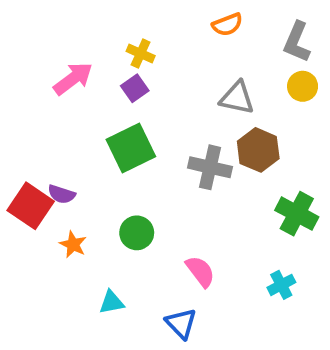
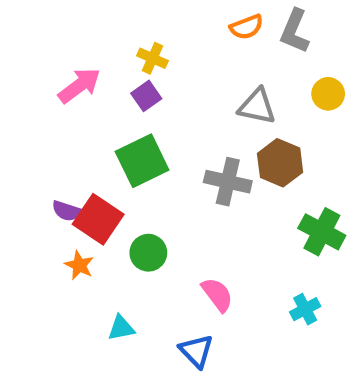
gray L-shape: (297, 42) -> (295, 31), moved
red square: (31, 206) -> (98, 219), moved

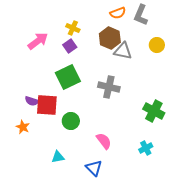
brown hexagon: (280, 163) -> (110, 38), moved
red square: (98, 219) -> (47, 105), turned -30
orange star: (79, 265) -> (23, 127), moved

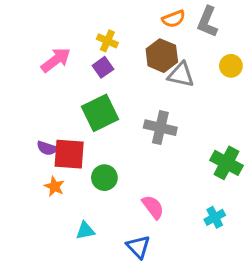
orange star: (23, 127) -> (54, 186), moved

